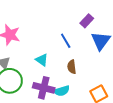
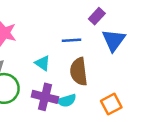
blue line: (66, 41) -> (71, 40), turned -63
brown semicircle: (72, 67) -> (79, 72), size x1.6

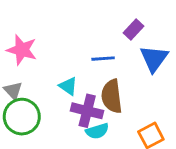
purple cross: (45, 97) -> (87, 111), moved

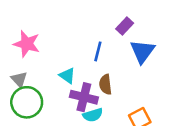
blue line: (103, 59) -> (98, 51), turned -72
brown semicircle: (112, 96) -> (105, 84), size x0.7

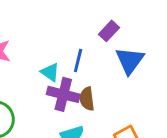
cyan triangle: (67, 76) -> (50, 72), moved
purple cross: (84, 97) -> (63, 94), moved

